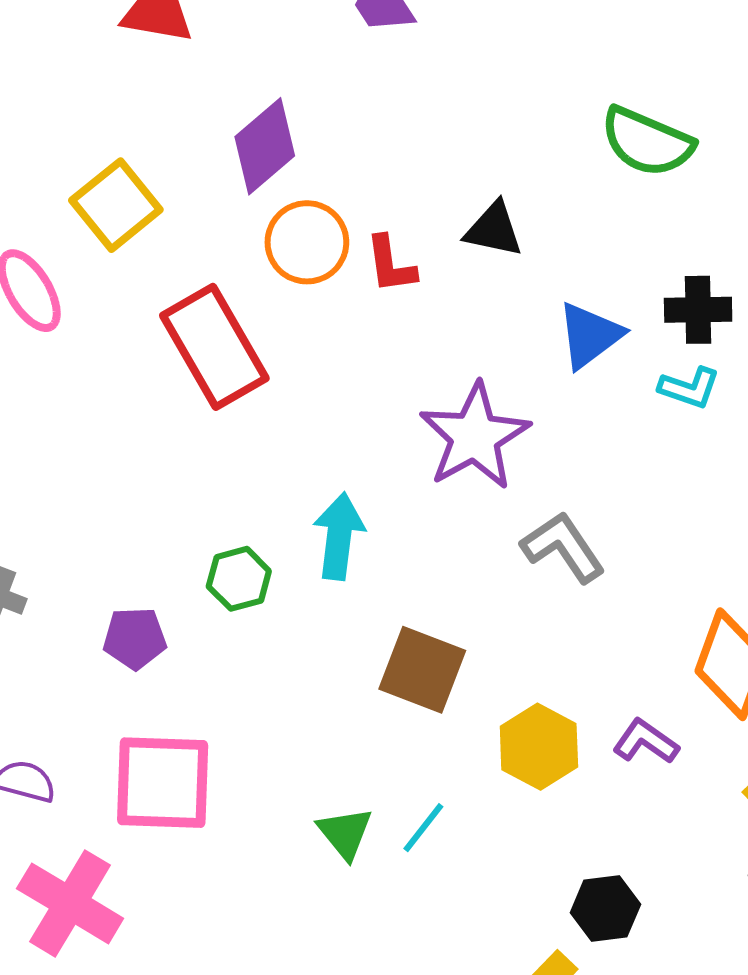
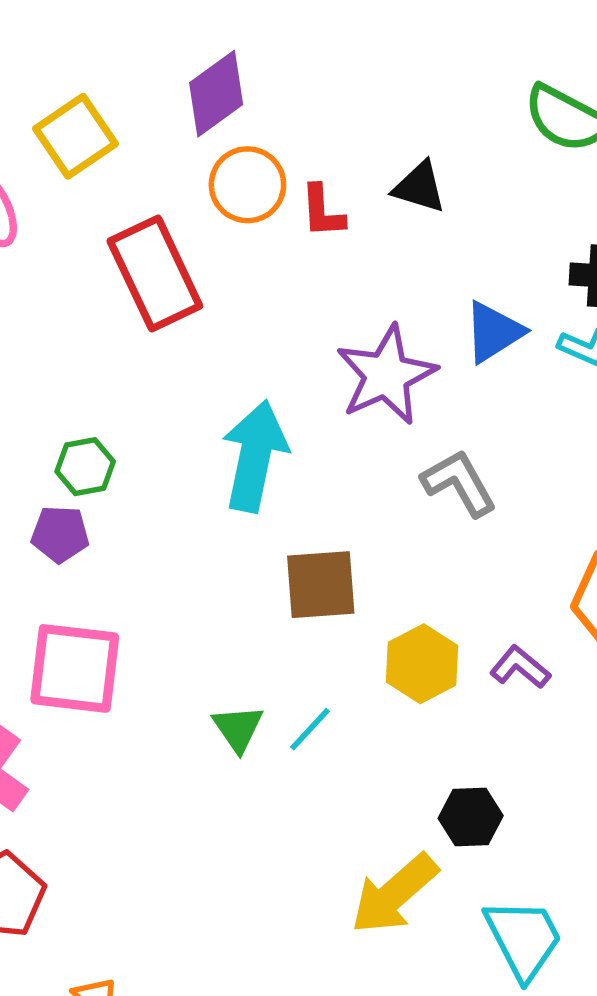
blue triangle: (590, 335) -> (494, 332), moved
cyan arrow: (339, 536) -> (255, 456), size x1.4
green hexagon: (239, 579) -> (85, 467), moved
brown square: (422, 670) -> (321, 585), turned -30

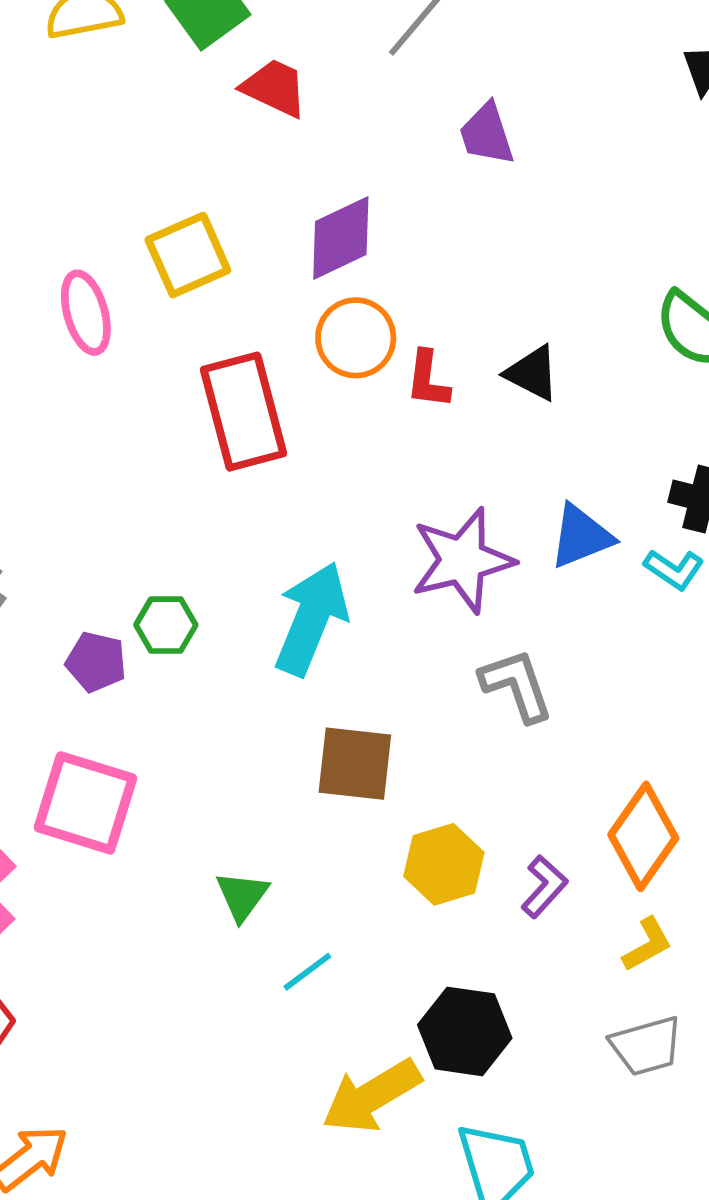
green hexagon: (85, 467) -> (166, 625), moved
purple L-shape: (520, 667) -> (544, 887), turned 82
cyan line: (310, 729) -> (307, 972), moved
black hexagon: (471, 817) -> (465, 1031), size x1.4

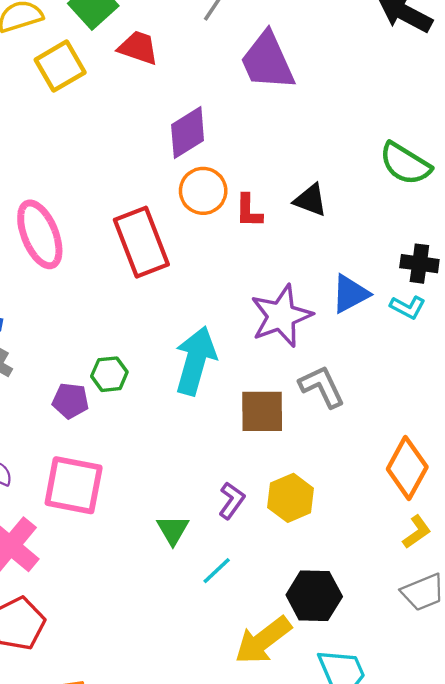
purple trapezoid: (487, 134) -> (267, 61), size x1.6
yellow square: (188, 255) -> (60, 66), moved
pink ellipse: (86, 313) -> (40, 234), moved, size x1.4
brown square: (355, 764) -> (262, 411), moved
purple L-shape: (544, 887) -> (232, 501), moved

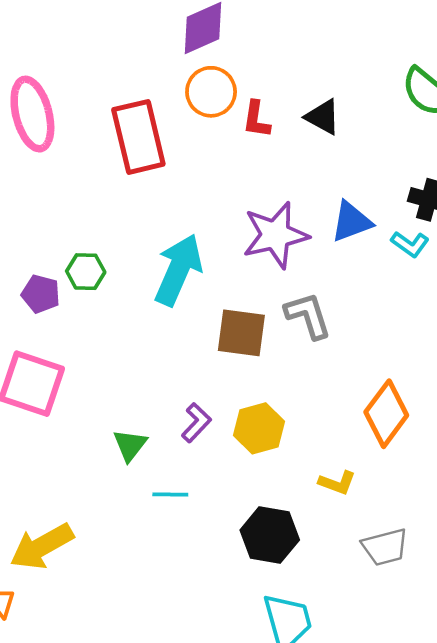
yellow L-shape: (417, 532) -> (337, 483), moved, turned 48
cyan line: (217, 571) -> (170, 494), turned 36
yellow arrow: (263, 640) -> (42, 546), moved

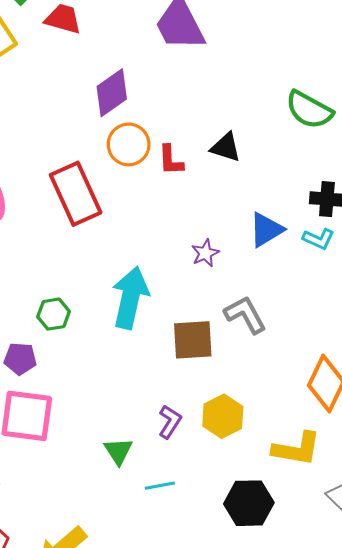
purple star: (275, 235) -> (205, 253), size x0.5
purple pentagon: (41, 294) -> (20, 359), moved
yellow L-shape: (337, 483) -> (297, 449), size x1.6

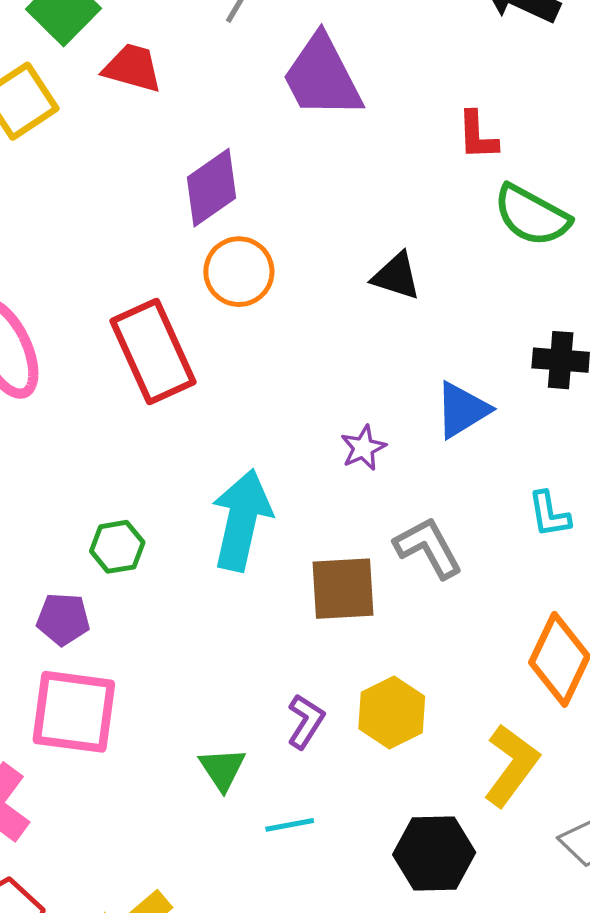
red L-shape: (171, 160) -> (477, 136), moved
cyan L-shape: (319, 239) -> (549, 514), moved, turned 56
yellow L-shape: (297, 449) -> (511, 765), turned -63

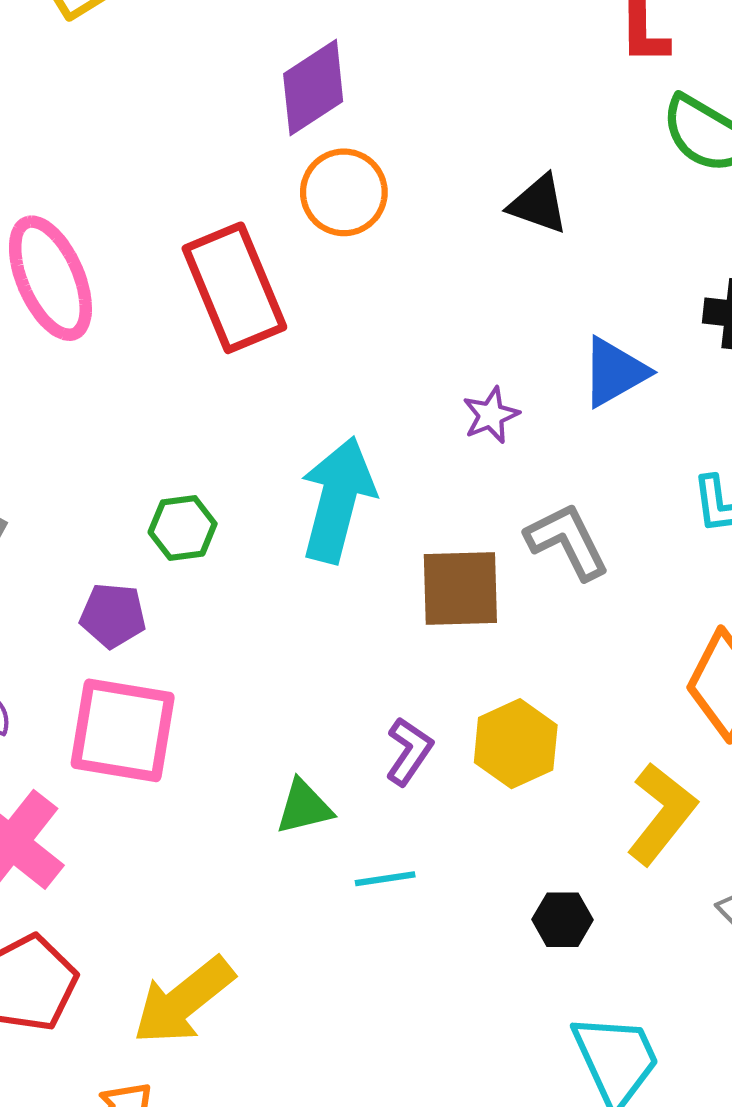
green triangle: (222, 769) -> (304, 807), turned 48
black hexagon: (434, 853) -> (563, 920), size x0.6

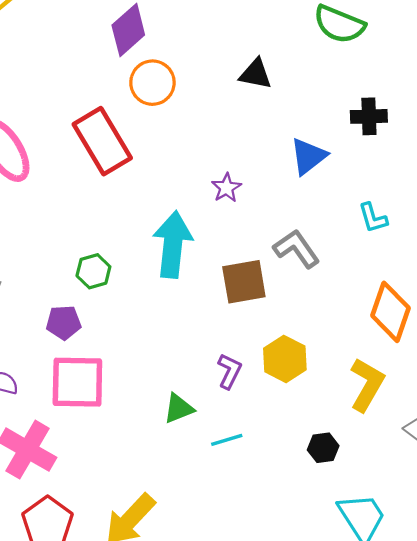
purple star: (491, 415) -> (226, 188), moved

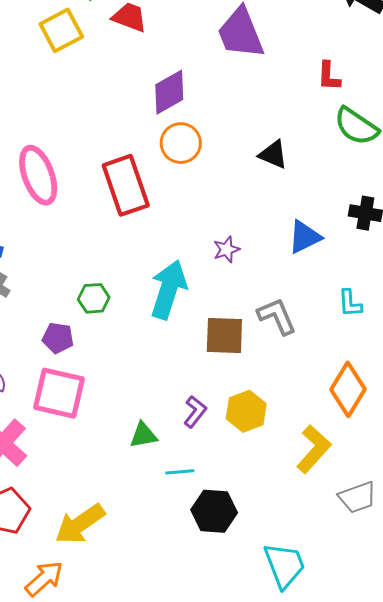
black hexagon: (323, 448) -> (214, 511), moved, size x1.6

